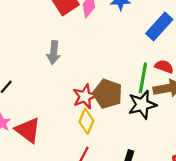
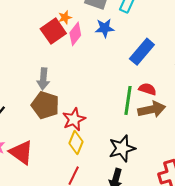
brown pentagon: (108, 94) -> (45, 105), moved
black star: (142, 105) -> (122, 148), moved

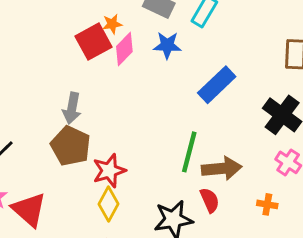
red semicircle: (147, 89) -> (210, 200), moved, turned 42

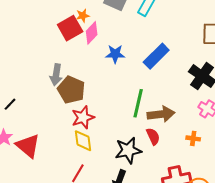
blue star: (167, 45) -> (115, 54), moved
brown pentagon: (71, 146) -> (71, 90), moved
yellow diamond: (109, 204) -> (83, 141), turned -35

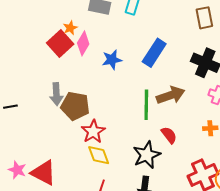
black line: (10, 104) -> (10, 107), moved, turned 48
brown arrow: (161, 114) -> (171, 95), moved

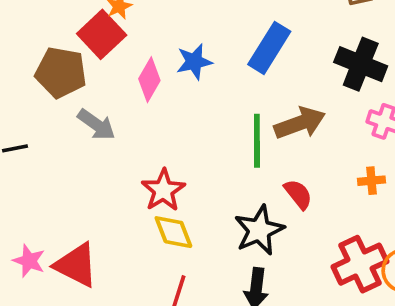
pink diamond: (83, 43) -> (149, 80), moved
gray arrow: (56, 94) -> (96, 125), turned -50
brown pentagon: (75, 106) -> (61, 72), moved

